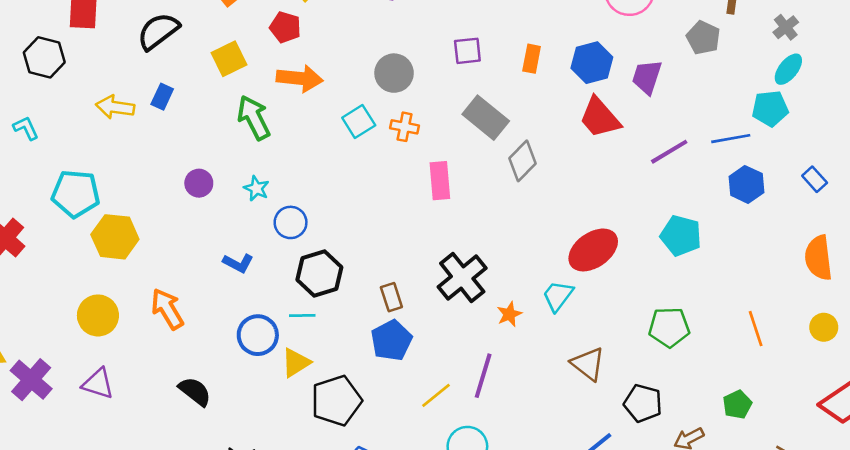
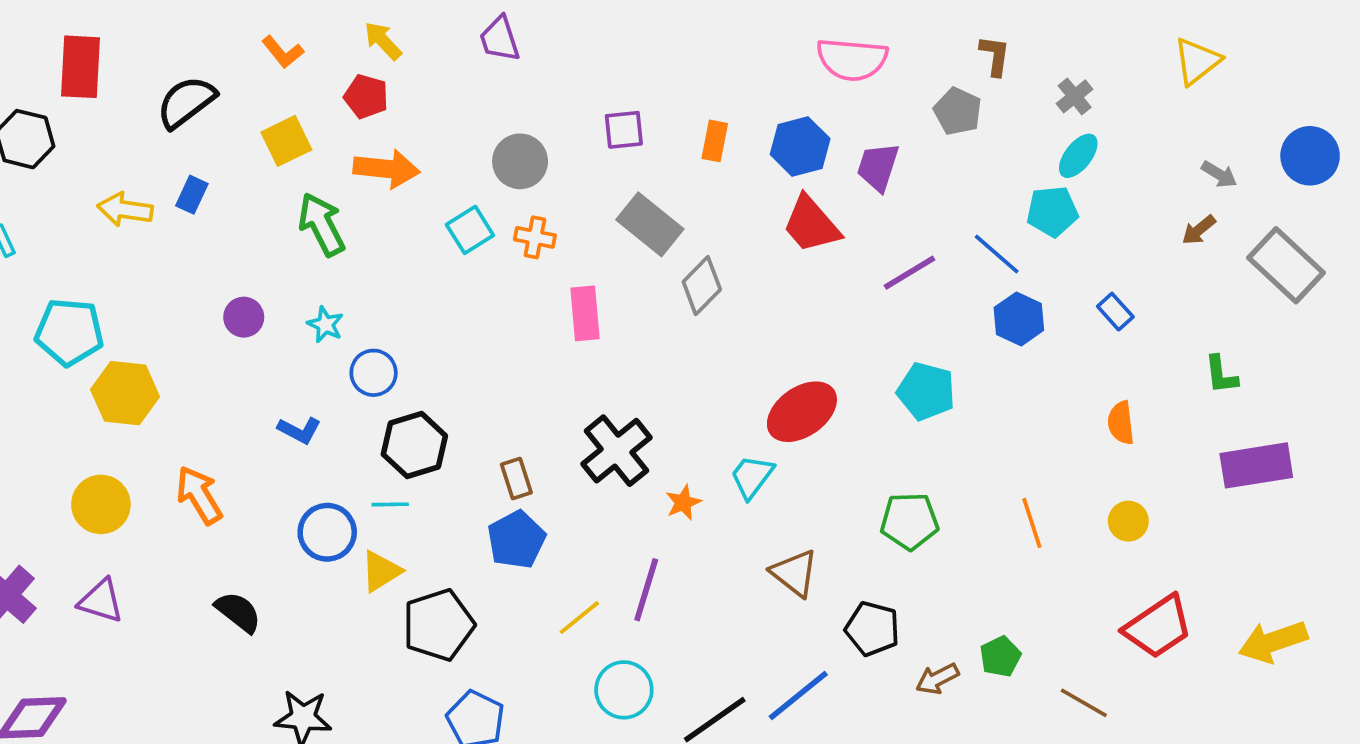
blue line: (731, 139) -> (997, 254), turned 51
orange semicircle: (819, 258) -> (1121, 423), size x0.7
green pentagon: (737, 405) -> (1000, 656), moved

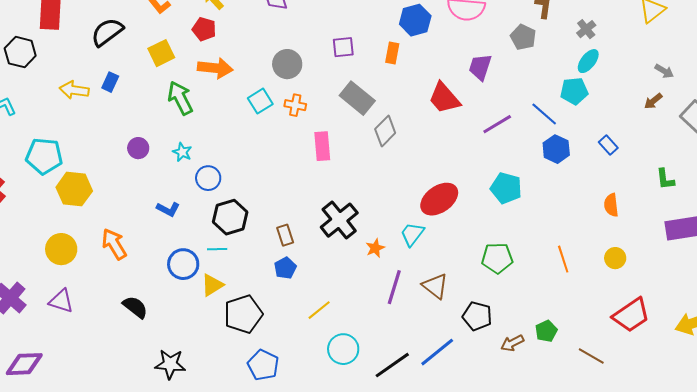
blue hexagon: (800, 147) -> (415, 20), moved
blue pentagon: (516, 540) -> (285, 268), size x0.7
purple line: (646, 590) -> (394, 287), moved

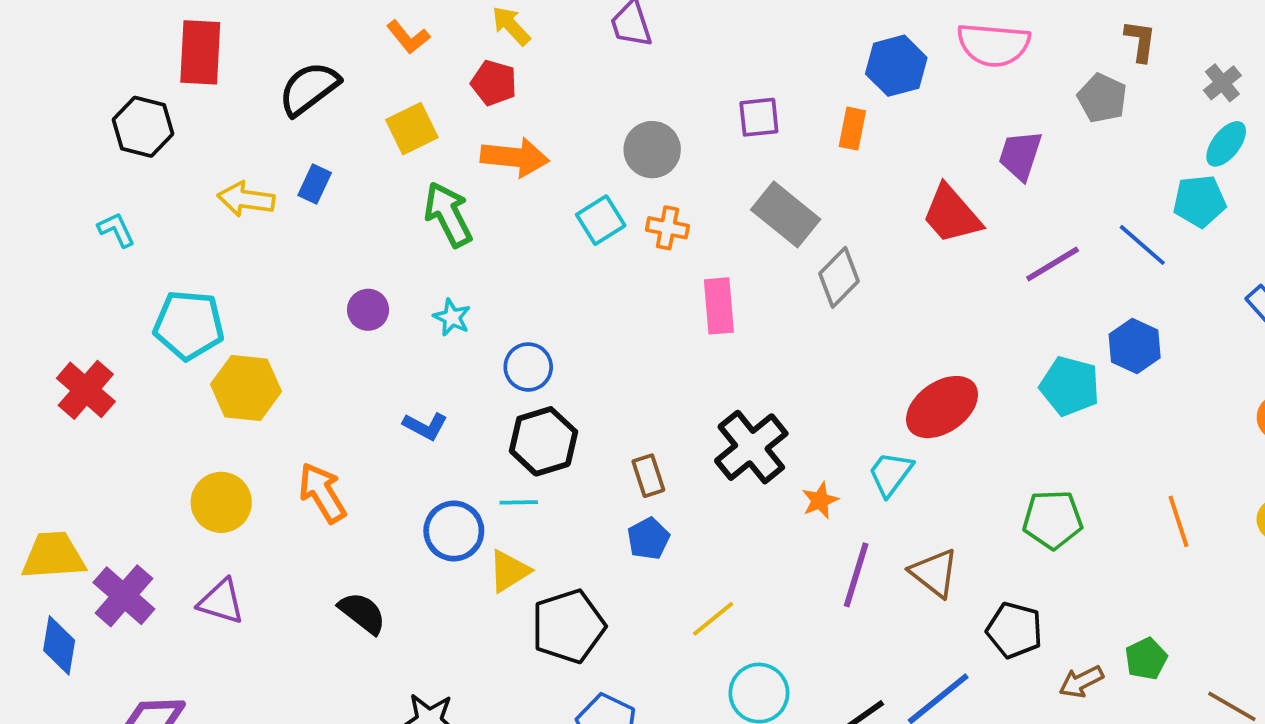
blue hexagon: (556, 149) -> (1135, 346), moved
blue circle: (208, 178) -> (528, 367), moved

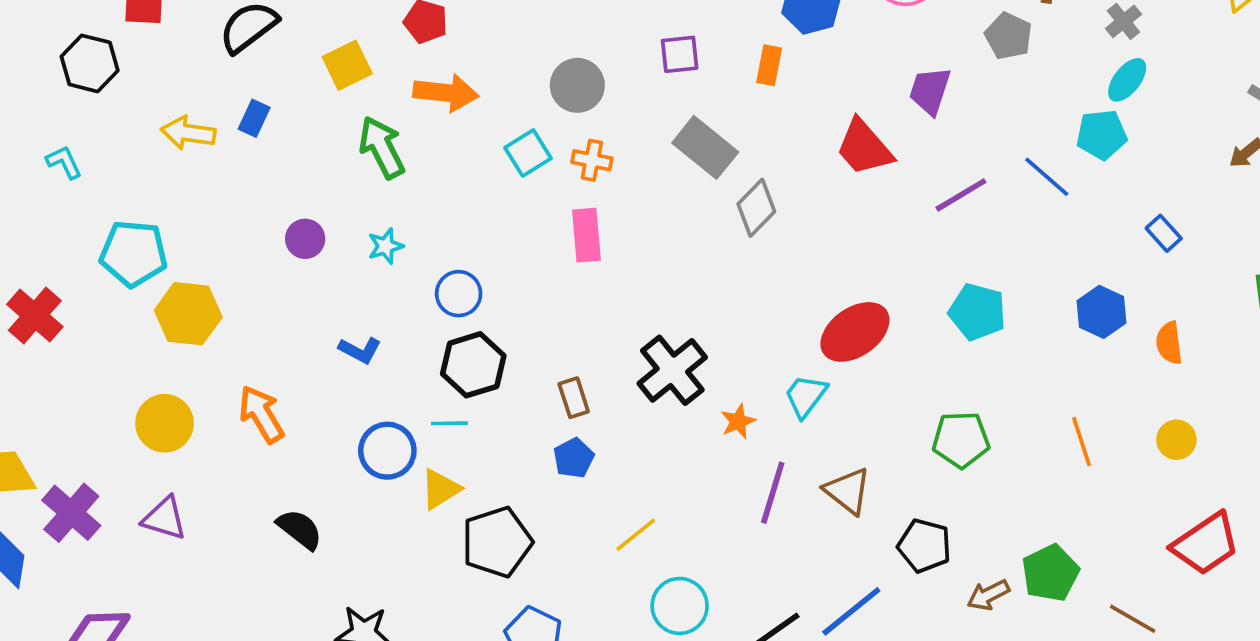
pink rectangle: (719, 306) -> (586, 235), moved
cyan star: (452, 317) -> (386, 246), turned 30
blue hexagon: (1135, 346) -> (1102, 312), moved
green pentagon: (1146, 659) -> (1050, 573), size x1.4

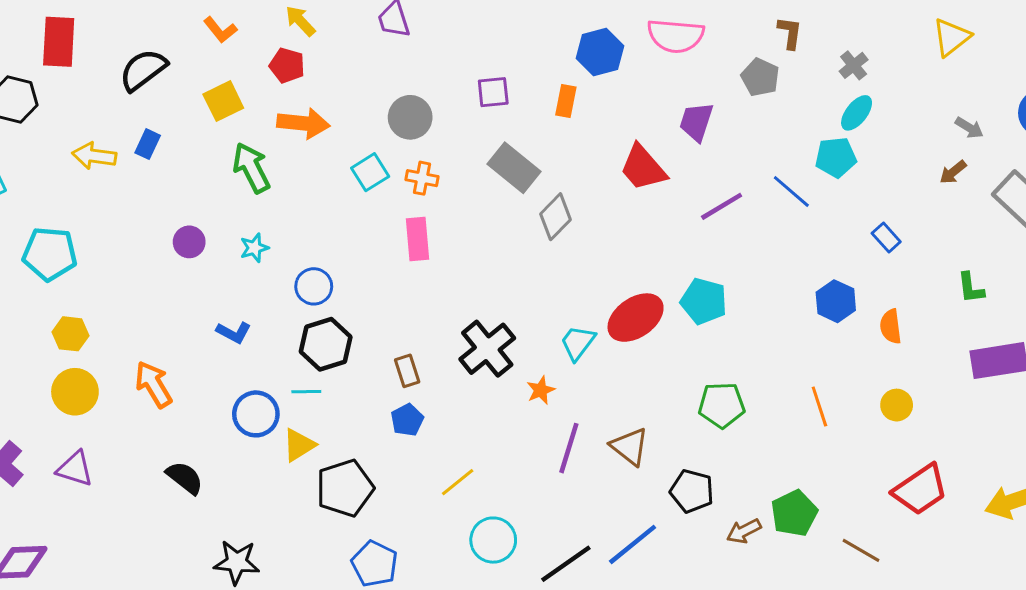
cyan pentagon: (977, 312) -> (704, 301), moved
yellow hexagon: (188, 314) -> (71, 334), moved, size x0.7
cyan trapezoid: (806, 396) -> (578, 343), moved

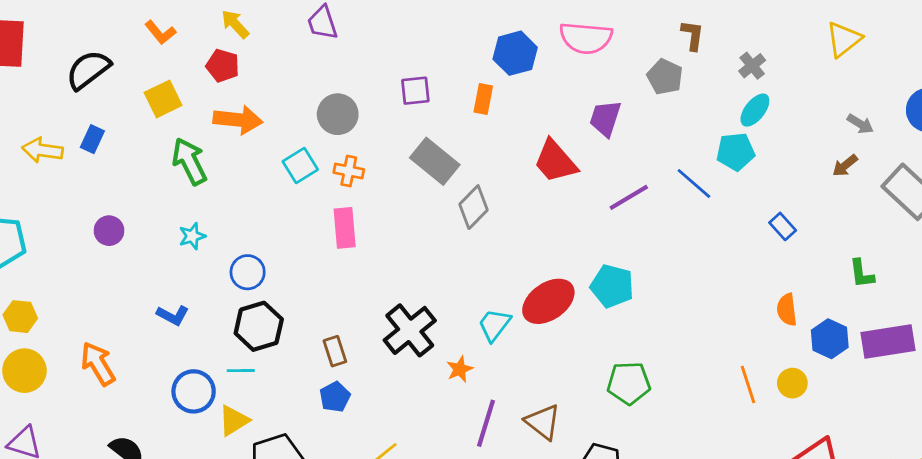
purple circle: (189, 242) -> (109, 231), moved
blue hexagon: (836, 301) -> (830, 339), moved
orange line: (819, 407) -> (748, 384), moved

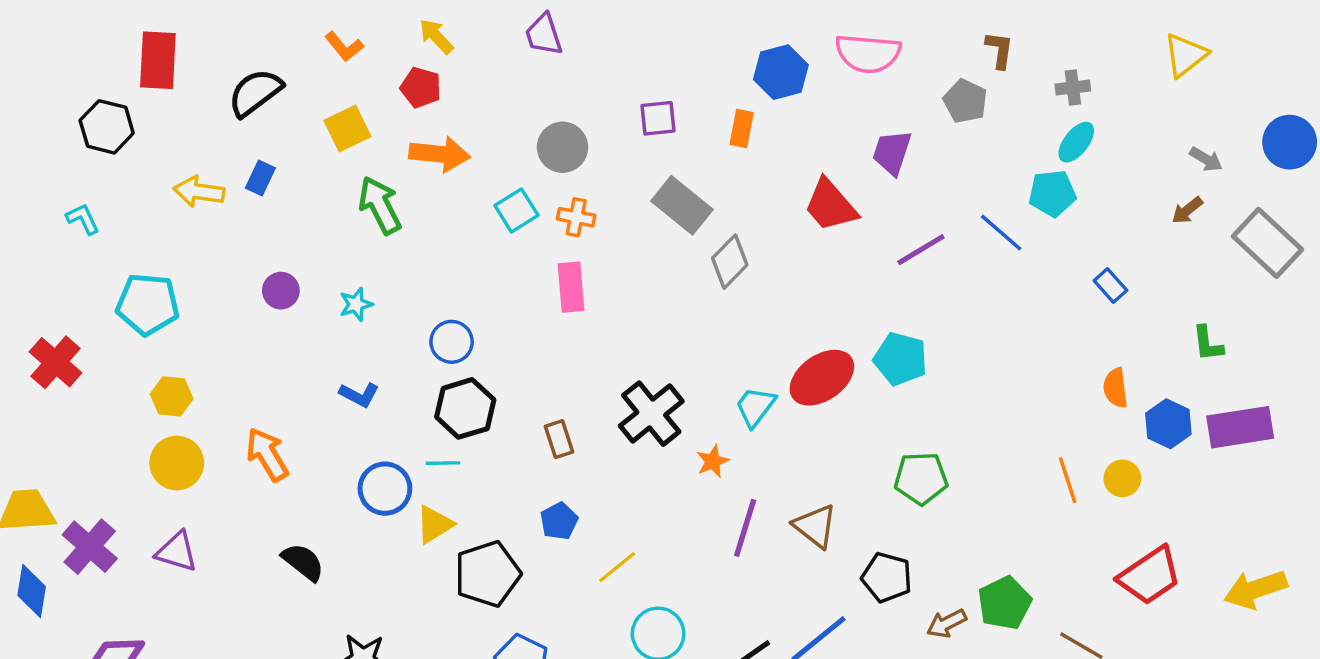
gray cross: (752, 66) -> (1073, 87), turned 32
cyan star: (192, 236) -> (356, 304), moved
blue pentagon: (335, 397) -> (559, 521), moved

